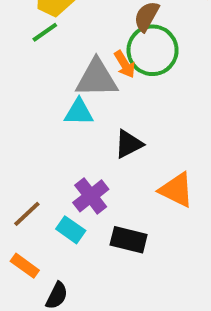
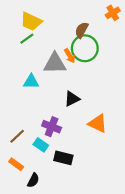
cyan triangle: (79, 112) -> (31, 82), moved
purple cross: (91, 196) -> (52, 127), turned -30
black rectangle: (129, 240) -> (63, 158), moved

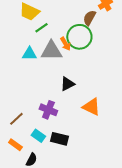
brown semicircle: (82, 30) -> (89, 18), moved
green line: (27, 39) -> (41, 28), moved
cyan triangle: (31, 82) -> (29, 54), moved
cyan rectangle: (41, 145) -> (38, 136), moved

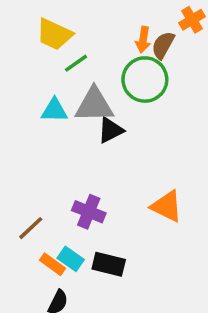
orange arrow: (65, 44) -> (143, 40), moved, turned 40
black triangle: (67, 84) -> (110, 130), moved
orange rectangle: (15, 145) -> (53, 264), moved

